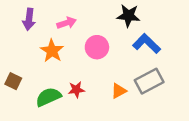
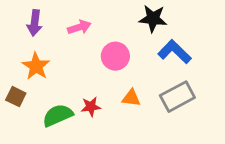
orange star: (52, 51) -> (36, 66), moved
orange triangle: (119, 91) -> (131, 98), moved, turned 35

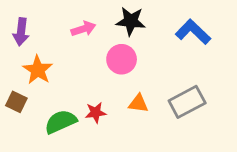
black star: (153, 19) -> (131, 21), moved
purple arrow: (35, 23) -> (21, 32), moved
blue L-shape: (175, 52) -> (193, 32), moved

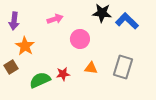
black star: (131, 21) -> (102, 13), moved
brown square: (16, 102) -> (11, 67), turned 32
gray rectangle: (187, 102) -> (123, 67), turned -45

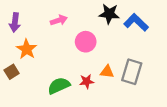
orange triangle: (91, 68) -> (107, 72), moved
red star: (63, 74) -> (87, 81), moved
green semicircle: (40, 80) -> (59, 86), moved

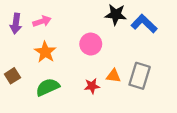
pink arrow: (59, 20) -> (42, 21), moved
orange star: (27, 49) -> (45, 52), moved
green semicircle: (59, 86) -> (48, 87), moved

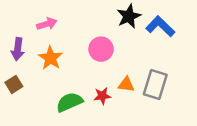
black star: (116, 15) -> (129, 16), turned -30
purple arrow: (16, 24) -> (18, 49), moved
green semicircle: (48, 87) -> (69, 102), moved

